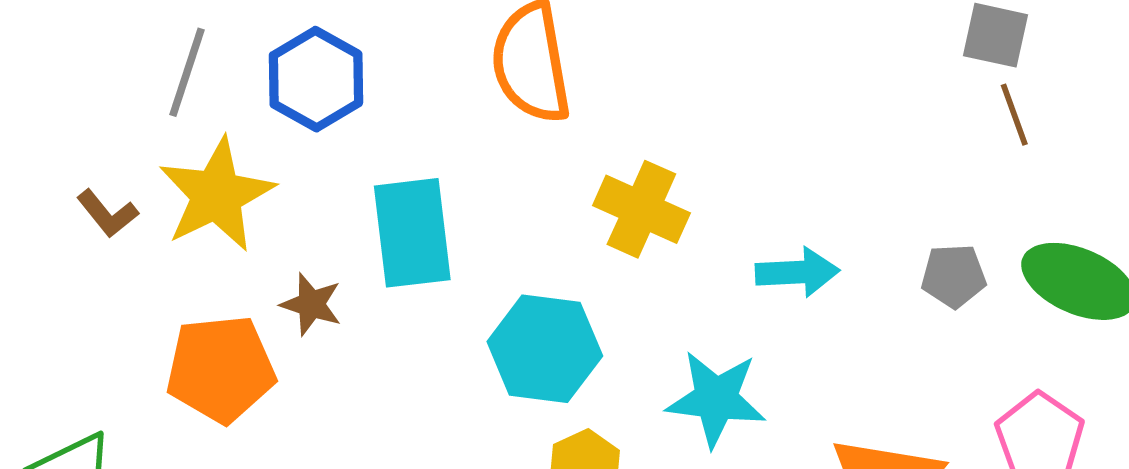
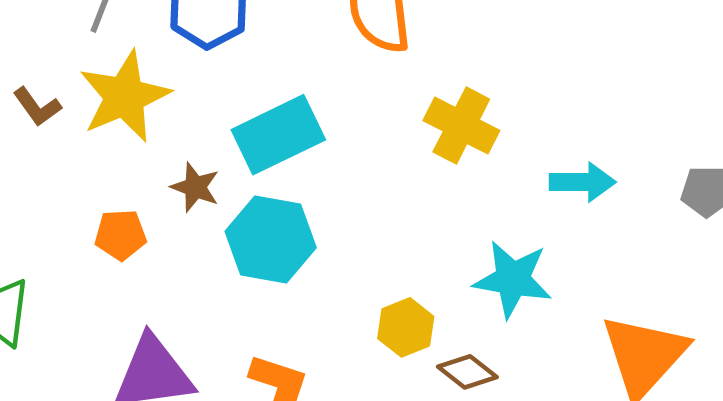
cyan rectangle: (412, 233) -> (278, 135), turned 68
cyan hexagon: (545, 349) -> (271, 240), moved
orange pentagon: (221, 369) -> (121, 235), size x0.6

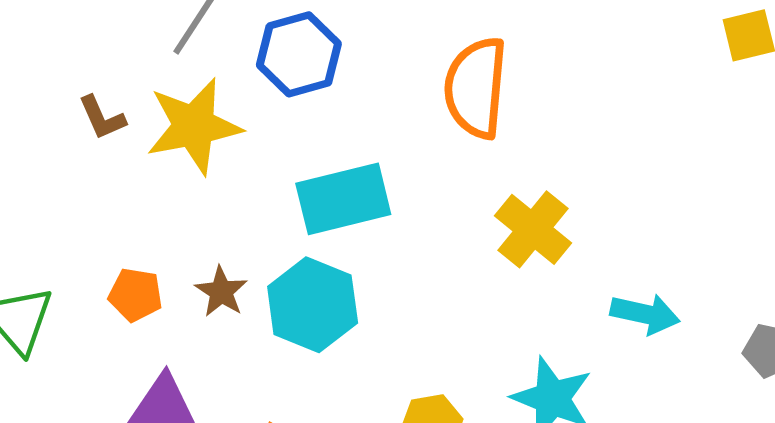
brown star: (195, 187) -> (221, 292), moved
orange pentagon: (121, 235) -> (135, 295), moved

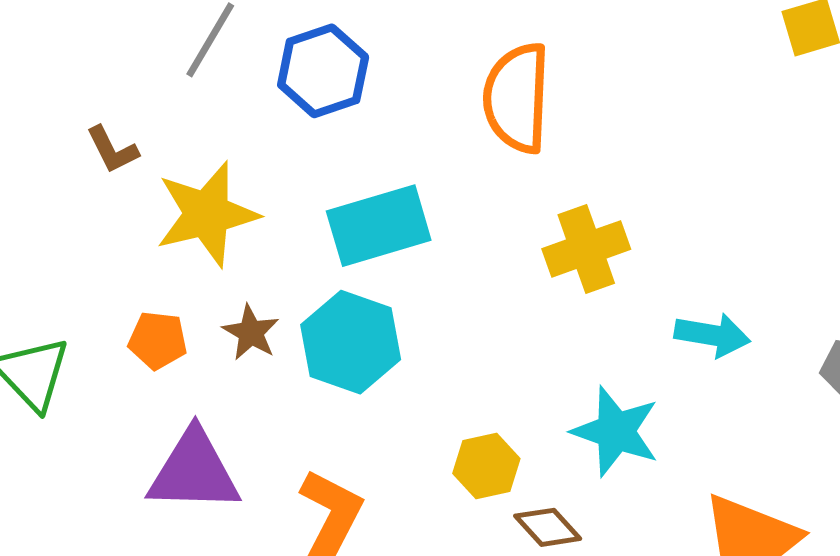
yellow star: (194, 126) -> (207, 214), moved
yellow cross: (533, 229) -> (586, 249), turned 34

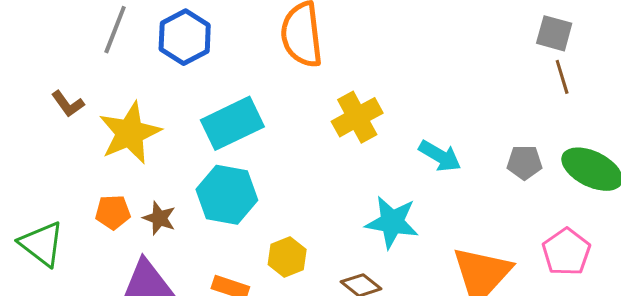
brown star: (251, 333) -> (159, 218), moved
cyan arrow: (712, 335) -> (440, 156), turned 30
yellow hexagon: (486, 466) -> (287, 257), moved

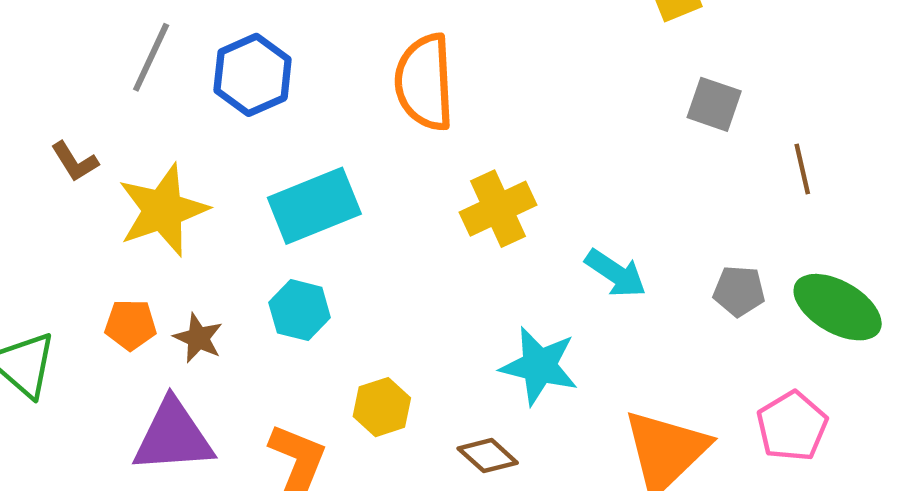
gray square: (554, 33) -> (714, 104), moved
cyan hexagon: (227, 195) -> (300, 310), size x0.7

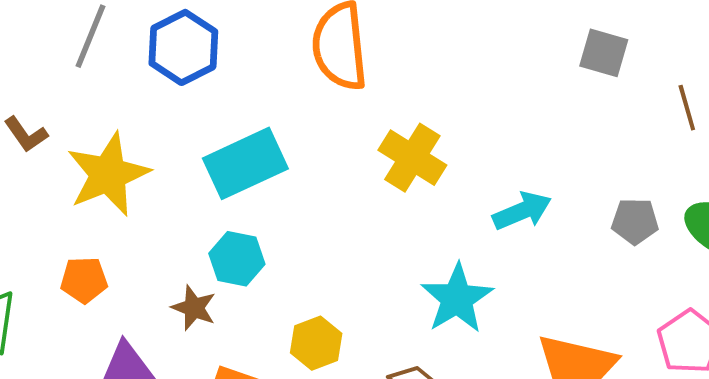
yellow cross: (498, 209) -> (412, 158), turned -30
cyan arrow: (616, 273) -> (522, 211), turned -54
brown star: (198, 338) -> (194, 308), moved
cyan star: (539, 366) -> (457, 299), turned 30

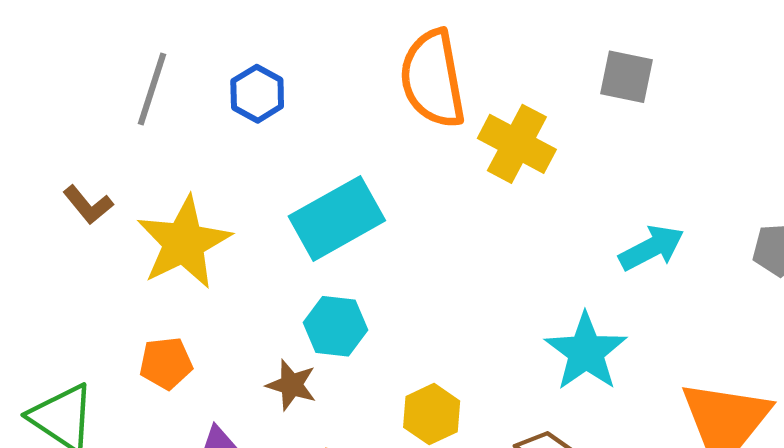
blue hexagon: (183, 47) -> (257, 94), size x0.7
gray square: (604, 53) -> (626, 77), moved
yellow cross: (412, 158) -> (517, 144), moved

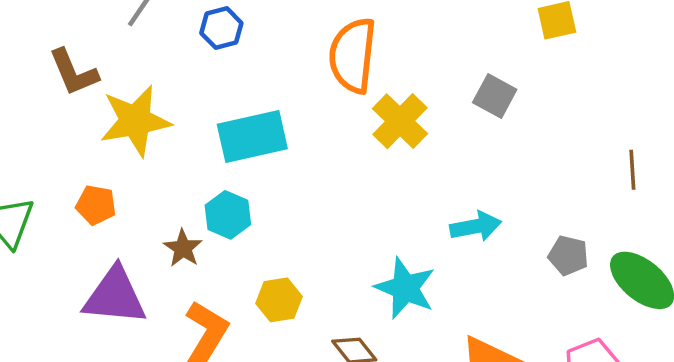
brown L-shape: (88, 205) -> (74, 72), size x1.4
cyan star: (586, 352) -> (405, 288), turned -30

